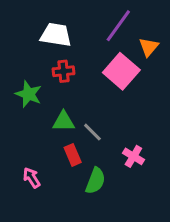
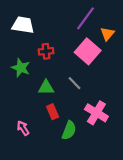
white trapezoid: (56, 35) -> (23, 25), moved
gray line: (92, 132) -> (75, 83), moved
pink cross: (133, 156) -> (96, 113), size x1.5

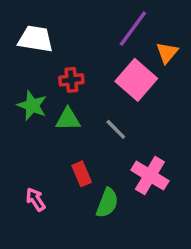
green triangle: (46, 88) -> (68, 119), moved

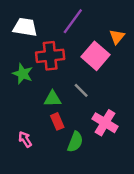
purple line: (133, 29) -> (73, 21), moved
red cross: (71, 80) -> (50, 56), size x1.6
green triangle: (68, 119) -> (53, 99), moved

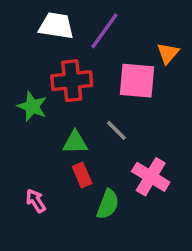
white trapezoid: (25, 27) -> (56, 26), moved
pink square: (95, 56) -> (137, 81), turned -36

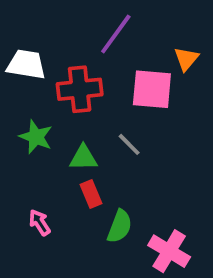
white trapezoid: (56, 26) -> (26, 64), moved
green star: (32, 106) -> (36, 137), moved
pink cross: (151, 177) -> (169, 251), moved

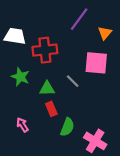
purple line: (116, 34) -> (79, 19), moved
pink square: (152, 89) -> (96, 63), moved

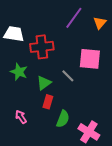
orange triangle: (105, 33) -> (100, 23), moved
green triangle: (47, 89) -> (44, 83), turned -35
red rectangle: (51, 109) -> (48, 102), turned 40

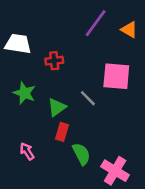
orange triangle: (100, 23) -> (129, 30), turned -40
red cross: (42, 47) -> (54, 61), size x0.6
green semicircle: (63, 119) -> (81, 154), turned -48

